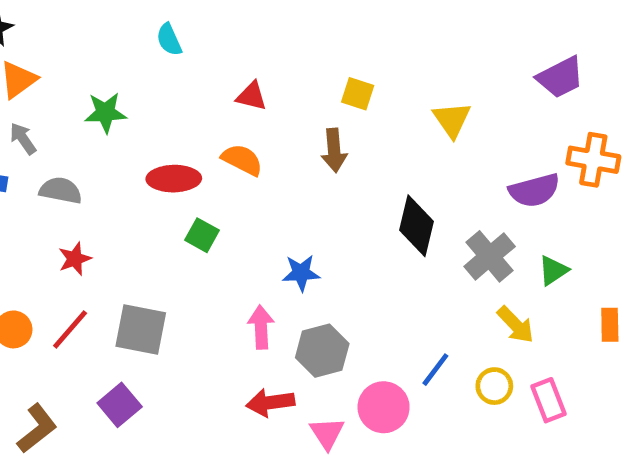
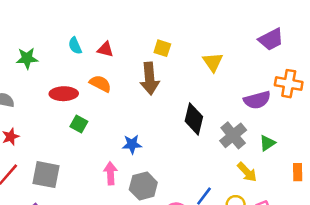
cyan semicircle: (169, 40) -> (75, 46), moved
brown arrow: (334, 150) -> (150, 79), size x1.4

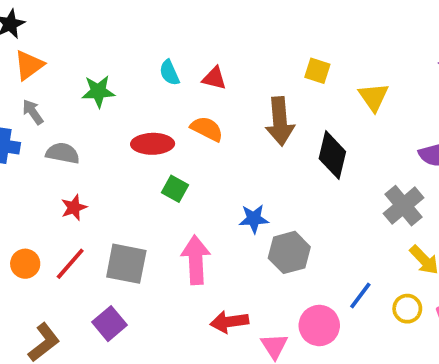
yellow square: (162, 48) -> (317, 71), moved
black diamond: (194, 119) -> (332, 155), moved
pink arrow: (110, 173) -> (196, 260), moved, size x1.4
gray hexagon: (143, 186) -> (289, 252), moved

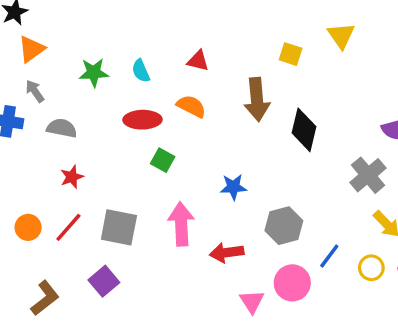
cyan semicircle: (169, 73) -> (141, 71), moved
yellow triangle: (374, 97) -> (341, 36), moved
gray hexagon: (289, 252) -> (284, 226), moved
red arrow: (229, 322) -> (227, 253), moved

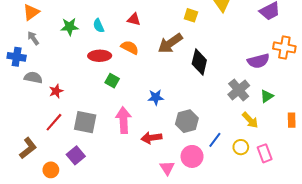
brown arrow: (257, 99) -> (170, 43), turned 60
gray semicircle: (62, 128) -> (33, 78), moved
orange circle: (28, 227) -> (51, 170), moved
brown L-shape: (45, 298) -> (28, 148), moved

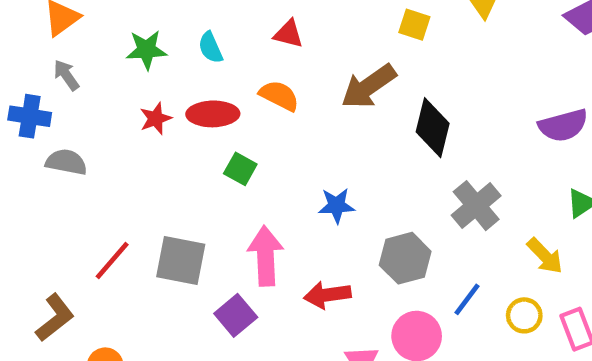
gray cross: (239, 90) -> (476, 206), moved
red star: (56, 91) -> (156, 119), moved
purple square: (76, 155) -> (236, 315), moved

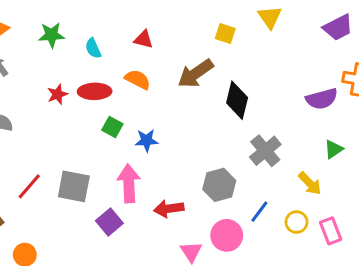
green star: (146, 50) -> (52, 35), moved
blue star: (336, 206) -> (147, 140), moved

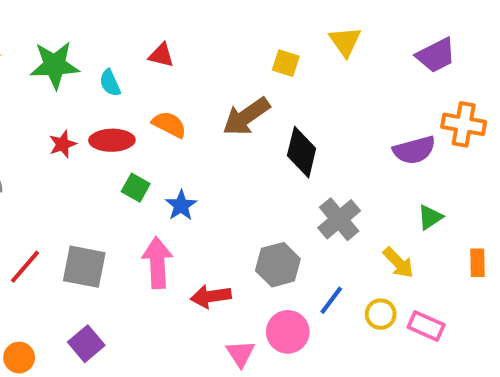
green star: (52, 35) -> (55, 65), size x1.4
red triangle: (144, 39) -> (161, 55), moved
blue star: (147, 140) -> (181, 205), turned -30
purple square: (109, 222) -> (86, 344), moved
pink rectangle: (331, 231) -> (426, 326), turned -45

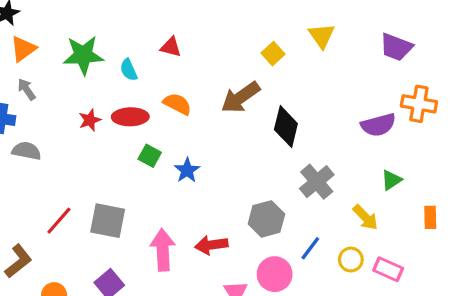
purple trapezoid: (436, 55) -> (396, 47), turned 48
yellow square: (286, 63) -> (273, 54), turned 30
pink arrow: (157, 263) -> (163, 250), moved

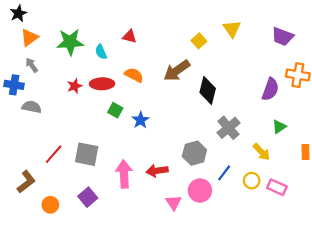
purple semicircle: (378, 125) -> (270, 89), turned -55

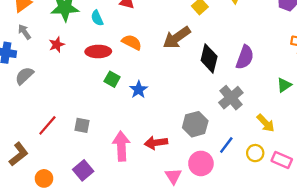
red star: (75, 86) -> (57, 45), moved
purple semicircle: (270, 89) -> (245, 57), moved
gray semicircle: (32, 107) -> (24, 76), turned -54
green triangle: (279, 127) -> (284, 85), moved
gray square: (87, 154) -> (82, 125), size x0.6

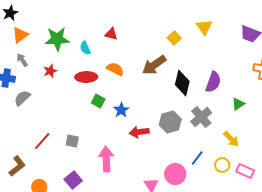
green triangle: (284, 85) -> (238, 104), moved
gray hexagon: (195, 124) -> (170, 122), moved
red arrow: (156, 143) -> (139, 132), moved

